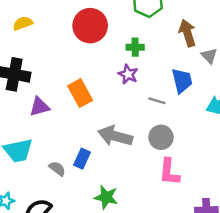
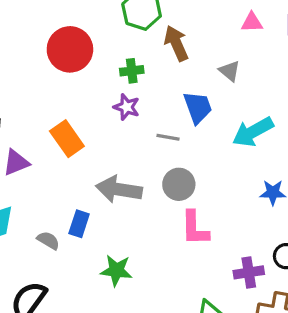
brown arrow: (187, 33) -> (176, 43), moved

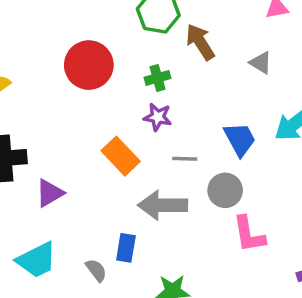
blue trapezoid: (198, 107) -> (240, 139), moved
gray line: (168, 137) -> (185, 159), moved
orange rectangle: (67, 139) -> (121, 156), moved
gray semicircle: (48, 240) -> (96, 270), turned 30

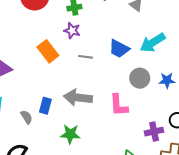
blue trapezoid: (240, 139) -> (119, 49), turned 140
gray circle: (225, 190) -> (140, 78), moved
gray arrow: (163, 205) -> (78, 98), moved

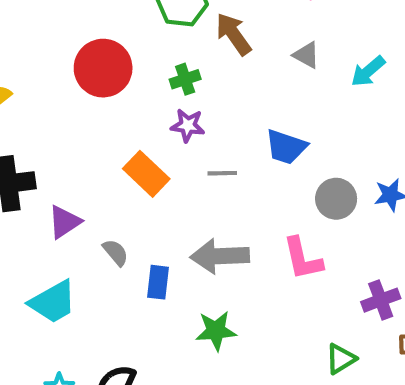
cyan arrow: (153, 43) -> (368, 71), moved, size x0.7
gray semicircle: (26, 117) -> (115, 252), moved

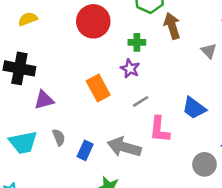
blue trapezoid: (286, 147) -> (194, 108), moved
gray line: (222, 173) -> (141, 101), turned -49
gray circle: (336, 199) -> (204, 164), moved
gray semicircle: (115, 252) -> (59, 137), moved
pink L-shape: (303, 259) -> (159, 129), moved

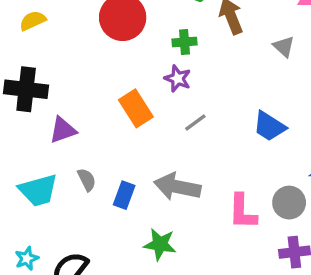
pink L-shape: (159, 129) -> (243, 212), moved

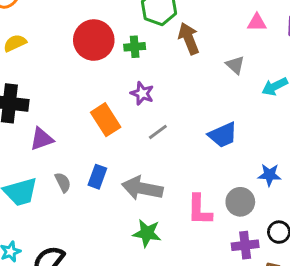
green cross: (184, 42) -> (135, 47), moved
blue trapezoid: (269, 126) -> (223, 135), turned -56
blue rectangle: (124, 195) -> (97, 177), moved
green star: (160, 244) -> (147, 233), moved

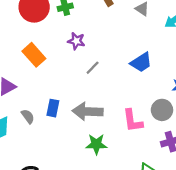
orange rectangle: (106, 120) -> (34, 55), moved

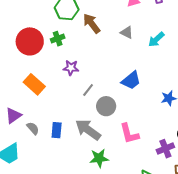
gray circle: (162, 110) -> (106, 106), moved
gray arrow: (88, 111) -> (88, 130), turned 40
gray semicircle: (28, 116) -> (33, 128), moved

